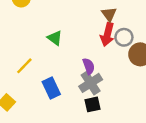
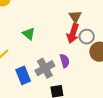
purple semicircle: (89, 66) -> (65, 61), moved
gray cross: (91, 83) -> (45, 68), moved

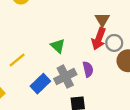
green triangle: (29, 34) -> (58, 46), moved
blue rectangle: (23, 75) -> (40, 84), turned 66

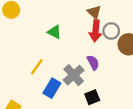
green triangle: (58, 46) -> (54, 32), moved
yellow line: (17, 60) -> (37, 67), moved

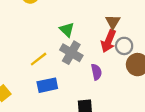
gray cross: (74, 75) -> (71, 53), moved, turned -35
blue rectangle: (52, 88) -> (47, 85), turned 30

